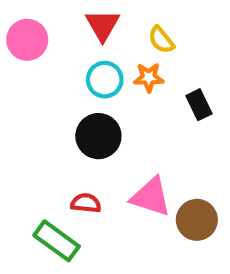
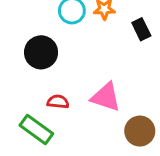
black circle: (98, 136) -> (41, 52), moved
brown circle: (197, 220) -> (140, 131), moved

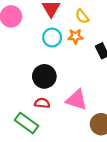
black circle: (41, 52) -> (44, 76), moved

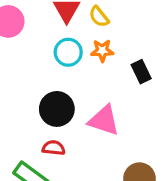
yellow semicircle: (82, 16) -> (99, 17), moved
pink triangle: (77, 100) -> (104, 120), moved

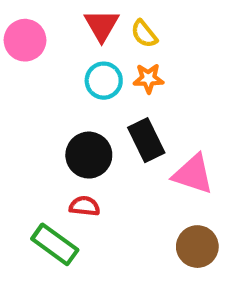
black rectangle: (141, 72) -> (146, 140), moved, size x1.4
pink triangle: (104, 120) -> (193, 174), moved

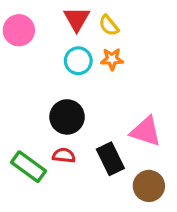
black rectangle: (146, 140) -> (110, 159), moved
green rectangle: (55, 244) -> (28, 167), moved

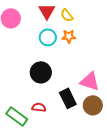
red semicircle: (64, 155) -> (39, 107), moved
green rectangle: (28, 167) -> (17, 116), moved
brown circle: (149, 186) -> (93, 105), moved

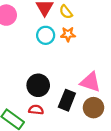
black circle: (41, 72) -> (38, 85), moved
black rectangle: (68, 98) -> (67, 100), turned 48

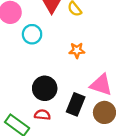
orange star: (68, 34) -> (77, 50), moved
cyan circle: (46, 35) -> (32, 34), moved

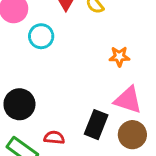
orange star: (77, 50) -> (119, 56), moved
black circle: (45, 88) -> (19, 104), moved

